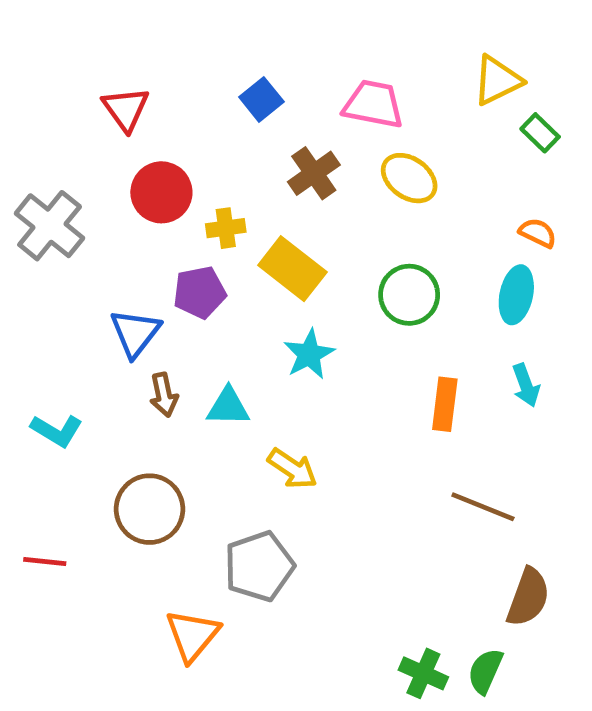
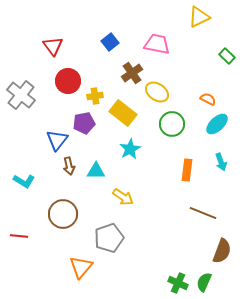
yellow triangle: (497, 80) -> (199, 17), moved
yellow ellipse: (409, 178) -> (157, 92), moved
orange semicircle: (538, 233) -> (208, 99), moved
cyan ellipse: (516, 295) -> (217, 124), turned 35

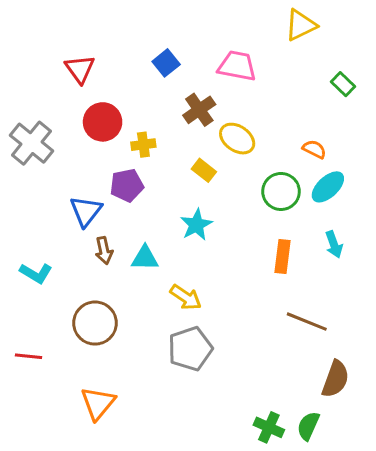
yellow rectangle: (123, 113) -> (204, 170), moved, size x0.6
green circle: (172, 124) -> (281, 191), moved
gray pentagon: (109, 238) -> (190, 349), moved
orange triangle: (81, 267) -> (98, 403), moved

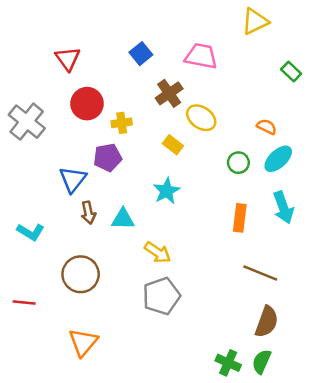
green circle: (281, 191) -> (238, 163), size x0.7
cyan arrow: (334, 244) -> (283, 208), size x1.4
brown semicircle: (335, 379) -> (267, 322), moved

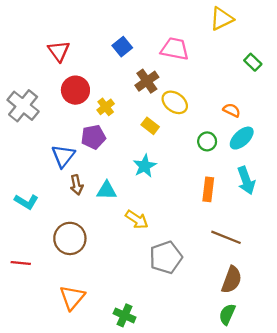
yellow cross: (122, 123) -> (106, 107), turned -30
gray pentagon: (161, 296) -> (166, 257), moved
green cross: (228, 363) -> (125, 315), moved

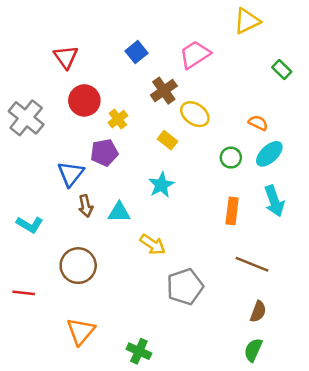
pink trapezoid: (175, 49) -> (195, 55), turned -44
brown semicircle: (232, 280) -> (258, 311), size x0.7

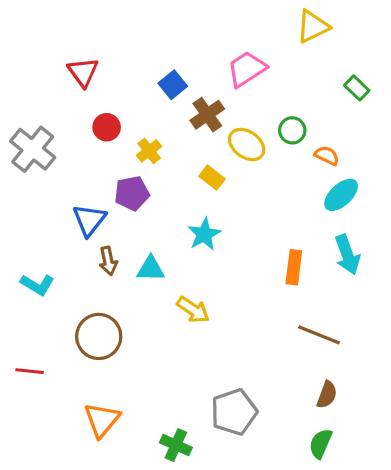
blue square: (137, 52) -> (173, 85), moved
red circle: (84, 100) -> (107, 127), size x0.7
green circle: (231, 158) -> (292, 130), moved
gray pentagon: (185, 287) -> (234, 412), moved

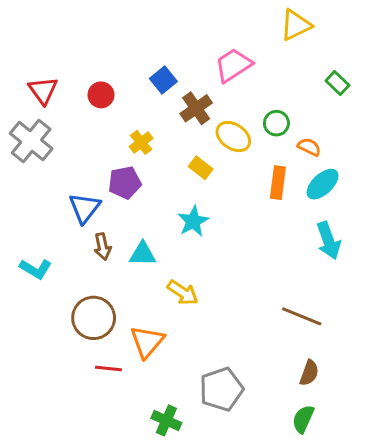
red triangle: (83, 72) -> (43, 90), moved
red circle: (107, 127) -> (101, 95), moved
orange rectangle: (294, 267) -> (278, 183), moved
red line: (30, 371) -> (108, 368), moved
orange triangle: (102, 420) -> (147, 342), moved

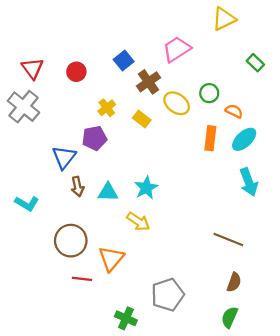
yellow rectangle: (201, 168) -> (142, 119), moved
cyan star: (193, 221) -> (146, 188), moved

